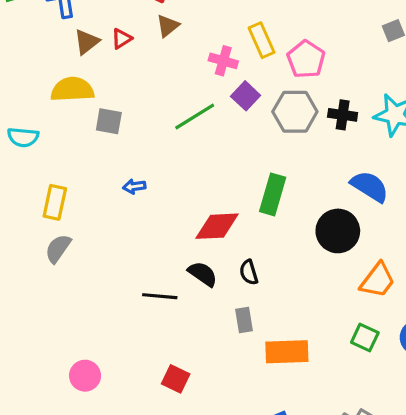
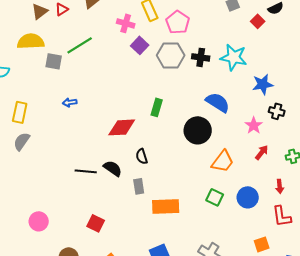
green line: (195, 116) -> (80, 45), moved
green rectangle: (273, 194) -> (157, 107), size x0.7
black semicircle: (203, 274) -> (113, 168), moved

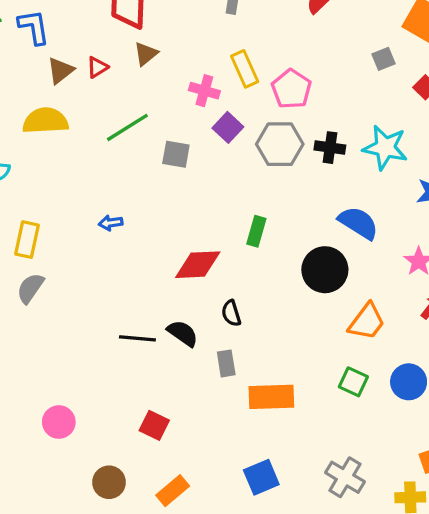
gray square: (54, 61) -> (176, 154), moved

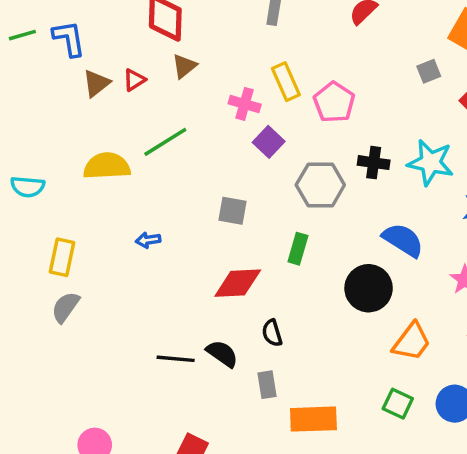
yellow semicircle: (45, 121) -> (107, 166), moved
gray hexagon: (280, 144) -> (320, 185), moved
gray square: (176, 154) -> (232, 211), moved

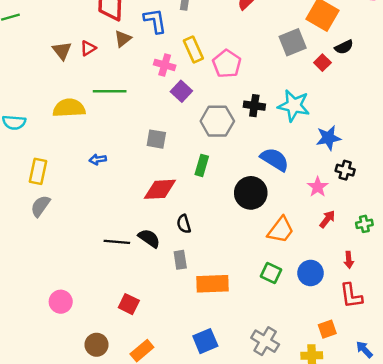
blue L-shape: (69, 39) -> (155, 21), moved
gray square: (429, 71) -> (293, 42), size x1.6
brown triangle: (96, 83) -> (62, 51), turned -30
green line: (165, 142) -> (110, 91), turned 32

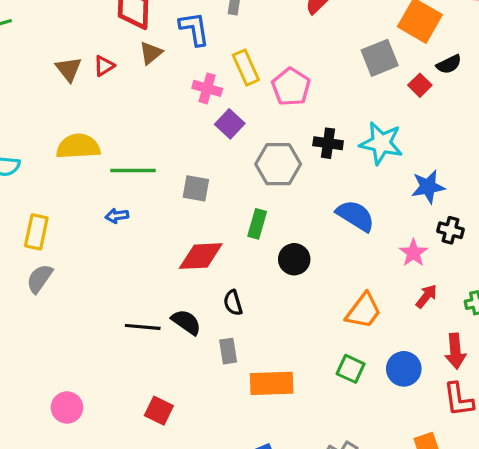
green line: (110, 91) -> (133, 171), moved
black circle: (251, 193) -> (294, 259), moved, size x0.7
red arrow: (349, 260) -> (455, 351), size x1.5

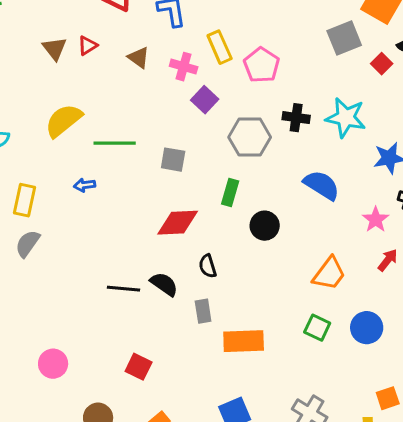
brown triangle: (151, 53) -> (139, 58), moved, turned -45
yellow semicircle: (78, 146) -> (64, 121), turned -36
blue arrow: (117, 216) -> (85, 185), moved

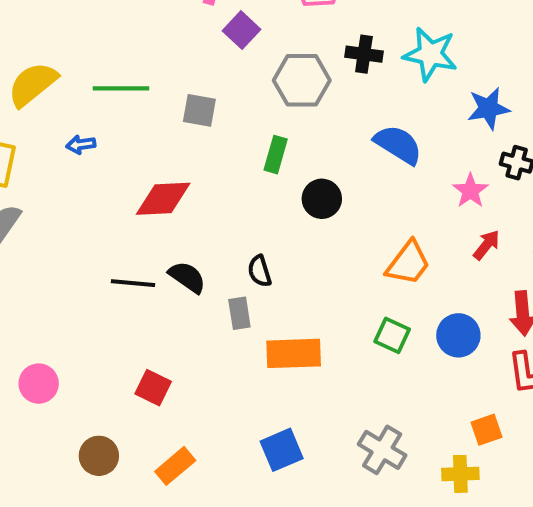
yellow semicircle: (64, 121) -> (33, 84), moved
red diamond: (178, 223) -> (163, 199), moved
black semicircle: (208, 266) -> (260, 271), moved

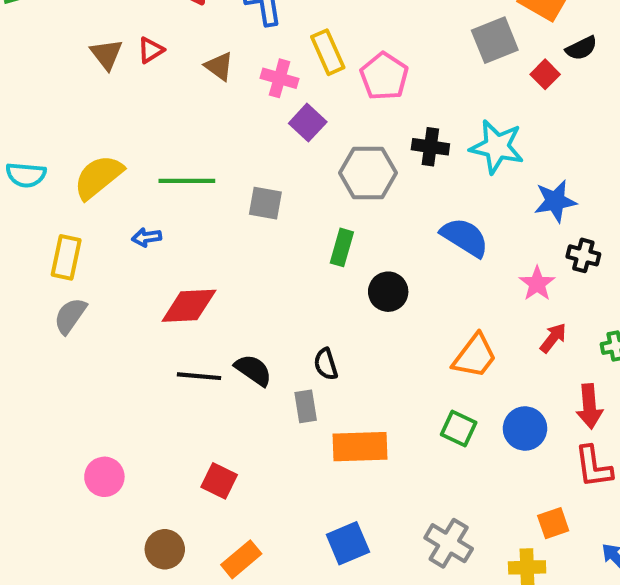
red diamond: (163, 199) -> (189, 306), moved

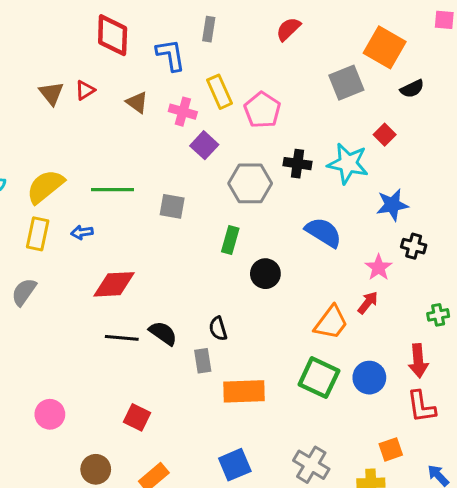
red square: (545, 74) -> (385, 135), moved
yellow rectangle: (66, 257) -> (38, 234), moved
red arrow: (553, 338) -> (368, 303), moved
green square: (459, 429) -> (319, 378), size x1.5

